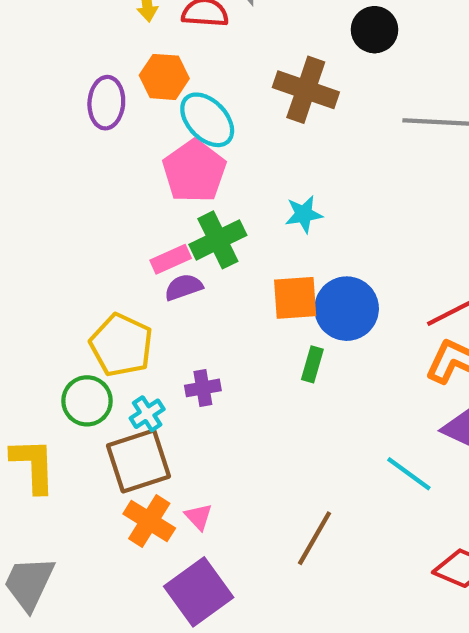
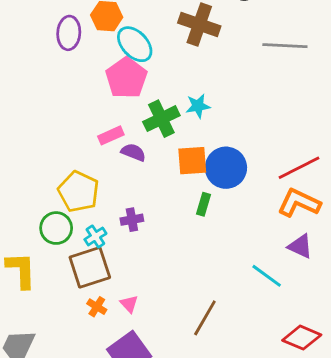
green cross: (218, 240) -> (161, 119), moved
purple semicircle: (184, 287) -> (133, 152), moved, turned 40
orange cross: (149, 521) -> (97, 307), size x0.6

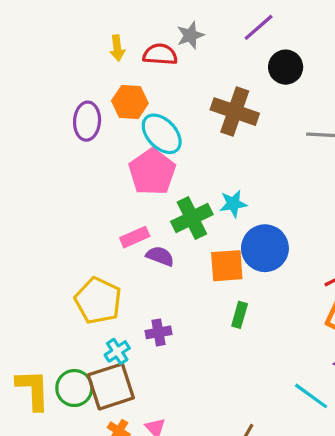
blue circle: (226, 168) -> (265, 248), moved
green circle: (56, 228) -> (74, 388), moved

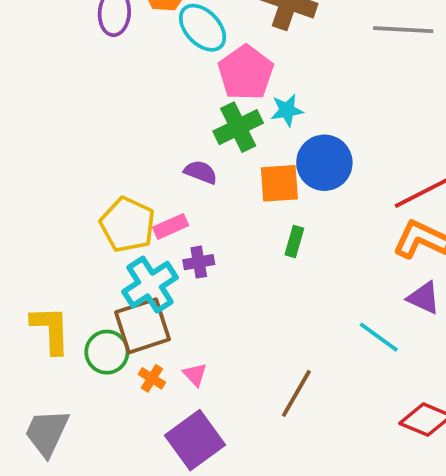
pink pentagon: (152, 172) -> (246, 73), moved
pink rectangle: (135, 237) -> (171, 226), moved
cyan cross: (117, 351) -> (150, 285), size x1.8
green circle: (74, 388) -> (107, 352), moved

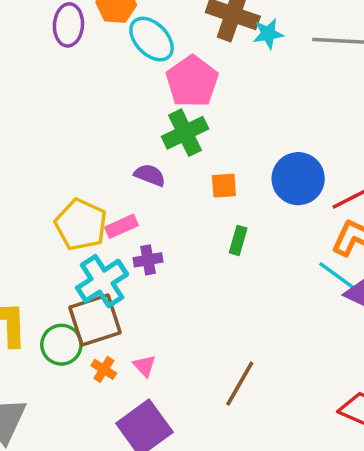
cyan star: (287, 110) -> (268, 34), moved
blue circle: (324, 163) -> (298, 179), moved
orange square: (279, 183) -> (224, 186), size x0.7
cyan line: (379, 337) -> (337, 276), moved

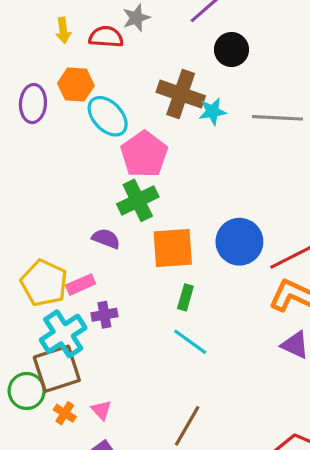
orange square: (224, 186) -> (173, 248), size x1.8
cyan line: (337, 276) -> (190, 342), moved

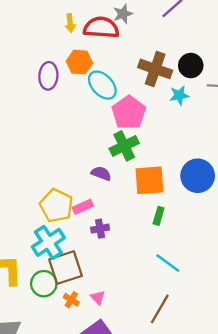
red semicircle: (106, 37) -> (101, 28), size x1.4
black circle: (231, 50) -> (191, 66), moved
cyan star: (212, 111) -> (179, 95), moved
cyan cross: (63, 334) -> (48, 242), moved
cyan line: (190, 342) -> (168, 263), moved

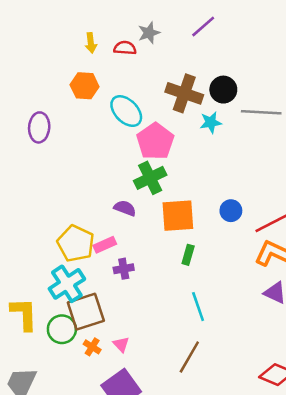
red semicircle: (101, 28) -> (125, 48), size x0.6
orange hexagon: (79, 62) -> (85, 86), moved
purple ellipse: (48, 76) -> (39, 127), moved
blue circle: (198, 176) -> (231, 211), size x0.6
cyan line: (168, 263) -> (198, 307), turned 35

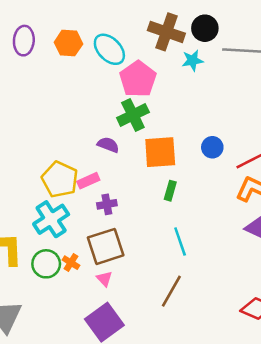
orange hexagon: (85, 86) -> (68, 43), moved
purple ellipse: (39, 127) -> (24, 41), moved
brown square: (86, 312) -> (106, 246), moved
orange cross: (92, 347) -> (71, 263), moved

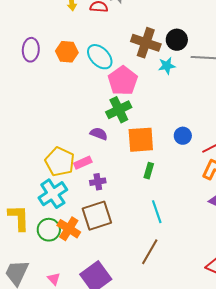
orange cross: (71, 263) -> (69, 229), size x1.6
pink triangle: (104, 279) -> (54, 279), moved

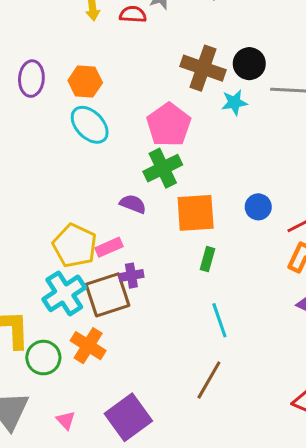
cyan ellipse: (100, 57) -> (90, 125), moved
brown square: (97, 216) -> (108, 295), moved
green circle: (49, 230) -> (43, 358), moved

